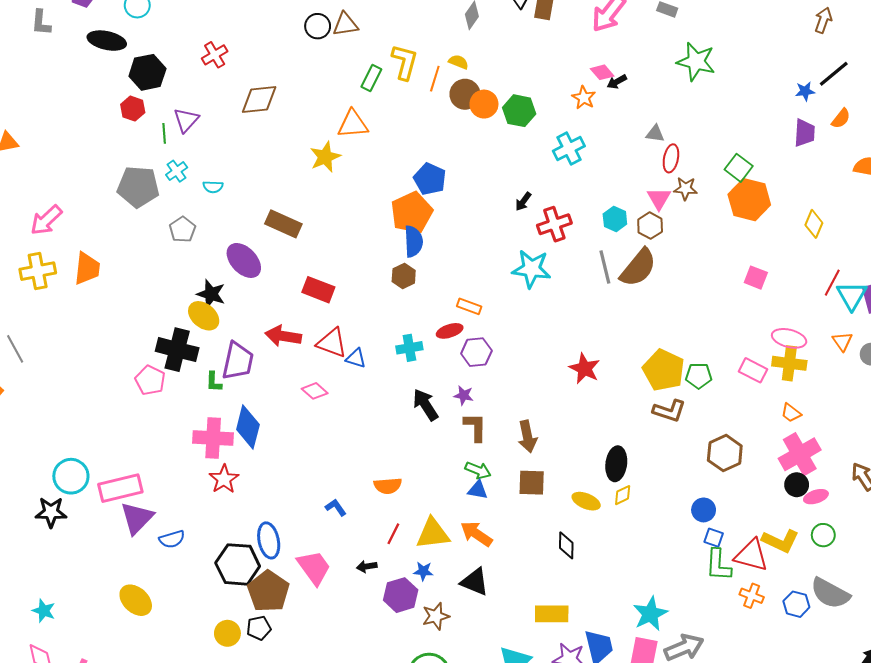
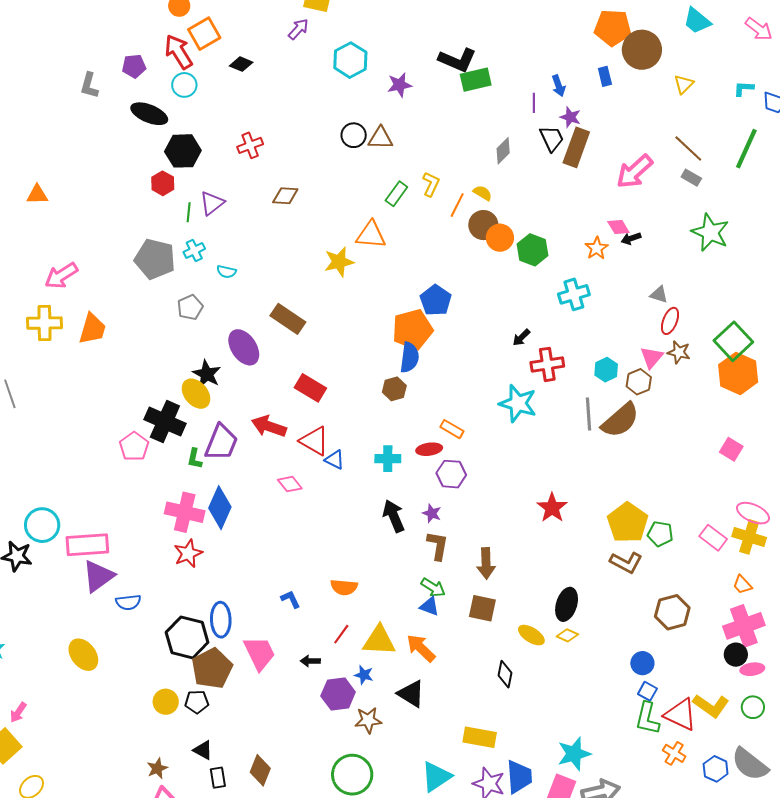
yellow L-shape: (405, 62) -> (431, 184), size x0.7
brown diamond: (259, 100) -> (285, 196), size x0.7
green square: (739, 168) -> (733, 341), size x1.4
yellow diamond: (623, 495) -> (567, 635), turned 40

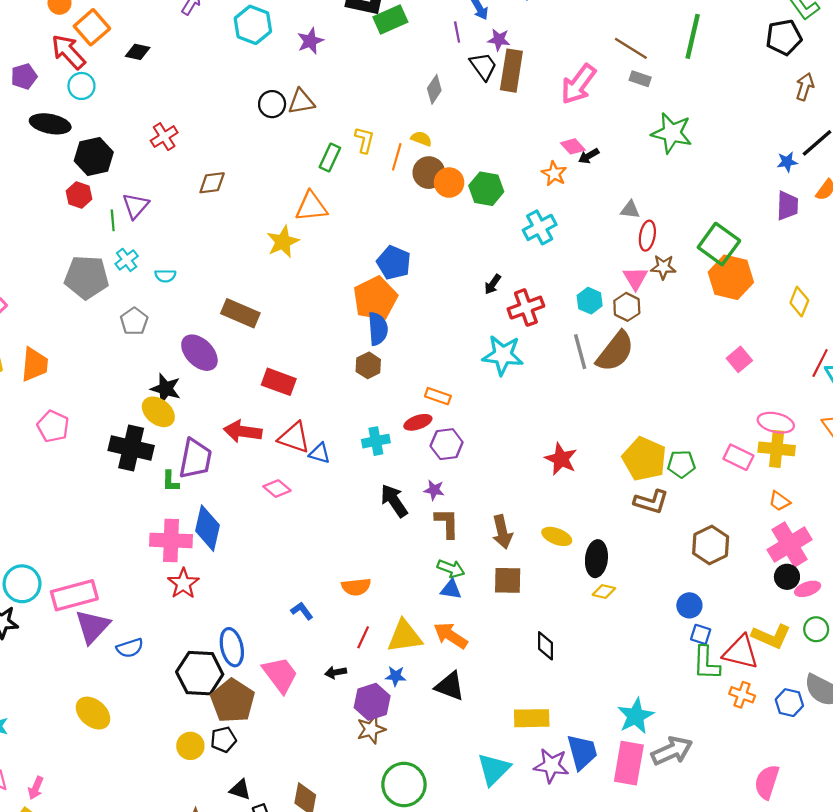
pink pentagon: (134, 446) -> (53, 426), moved
pink square: (731, 449) -> (739, 359), turned 30
yellow ellipse: (531, 635) -> (557, 536), moved
brown star: (368, 720) -> (371, 729), moved

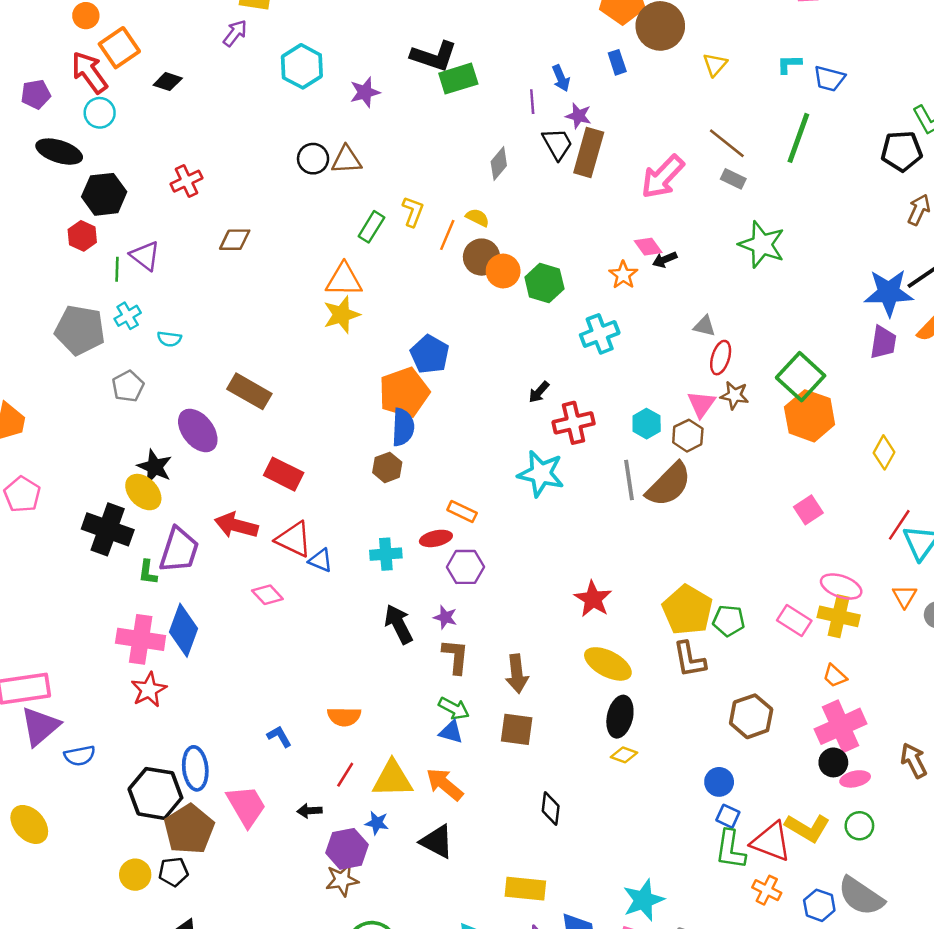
blue star: (787, 162) -> (889, 293), size x2.0
purple triangle: (136, 206) -> (145, 256), turned -40
yellow star: (283, 242) -> (342, 315), moved
brown L-shape: (651, 502) -> (689, 659), turned 56
yellow ellipse: (557, 536) -> (608, 664), moved, size x1.4

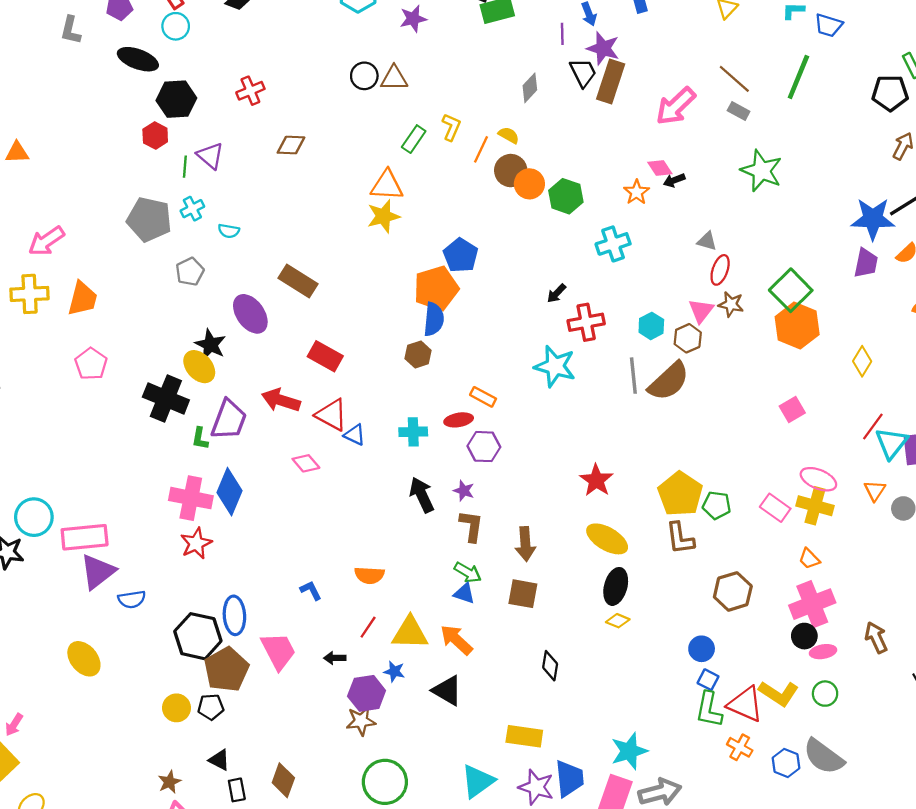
purple star: (579, 116) -> (603, 48), size x1.4

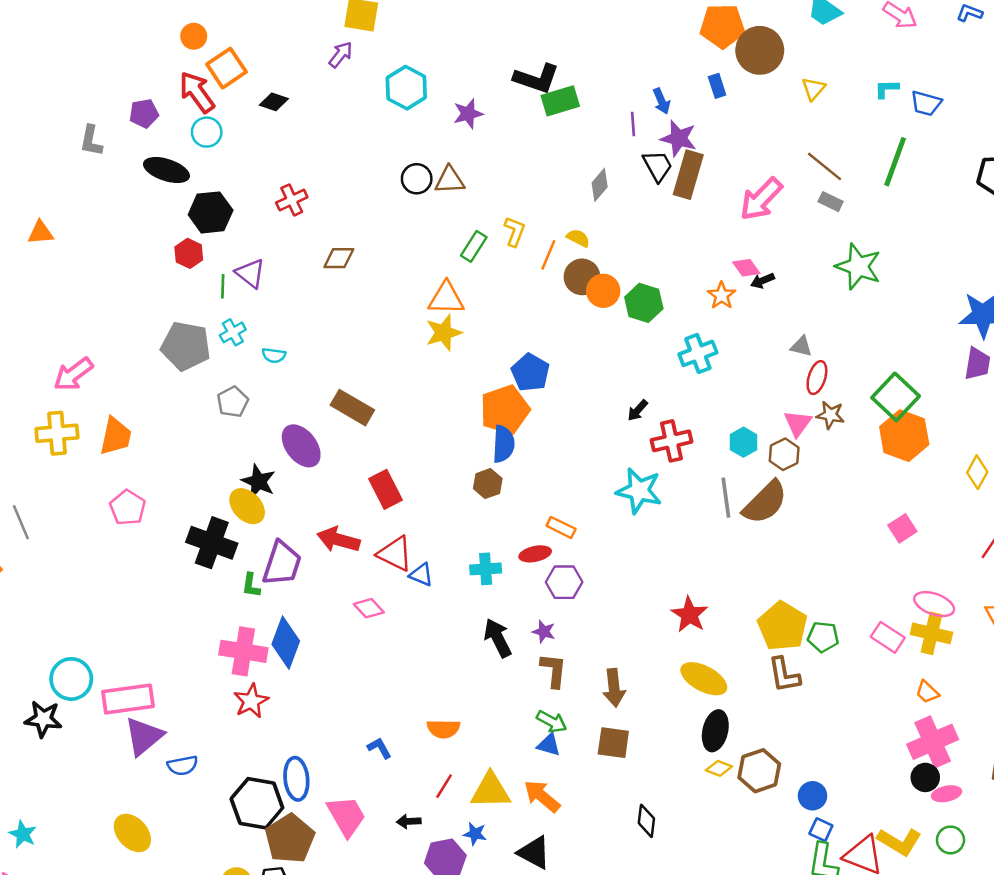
orange triangle: (17, 152) -> (41, 233), moved
red rectangle: (325, 356) -> (386, 489), turned 36
brown hexagon: (733, 591) -> (759, 771), moved

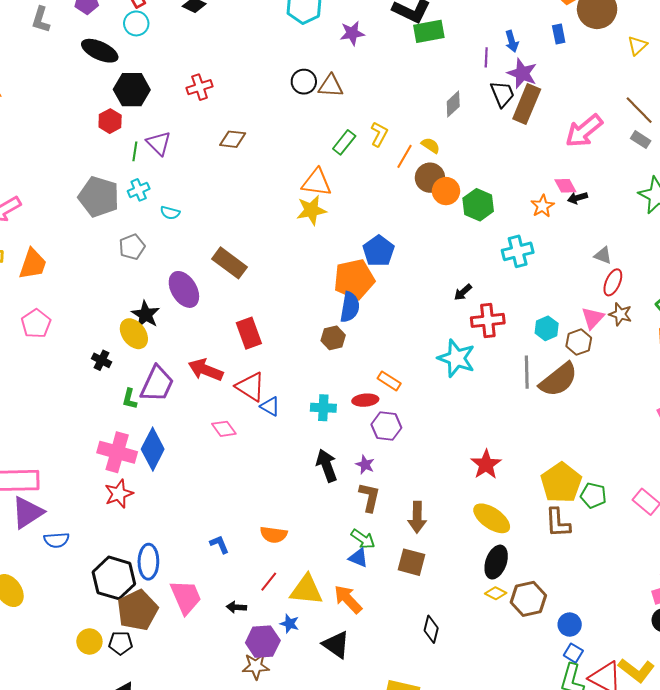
black cross: (212, 543) -> (101, 360), size x0.5

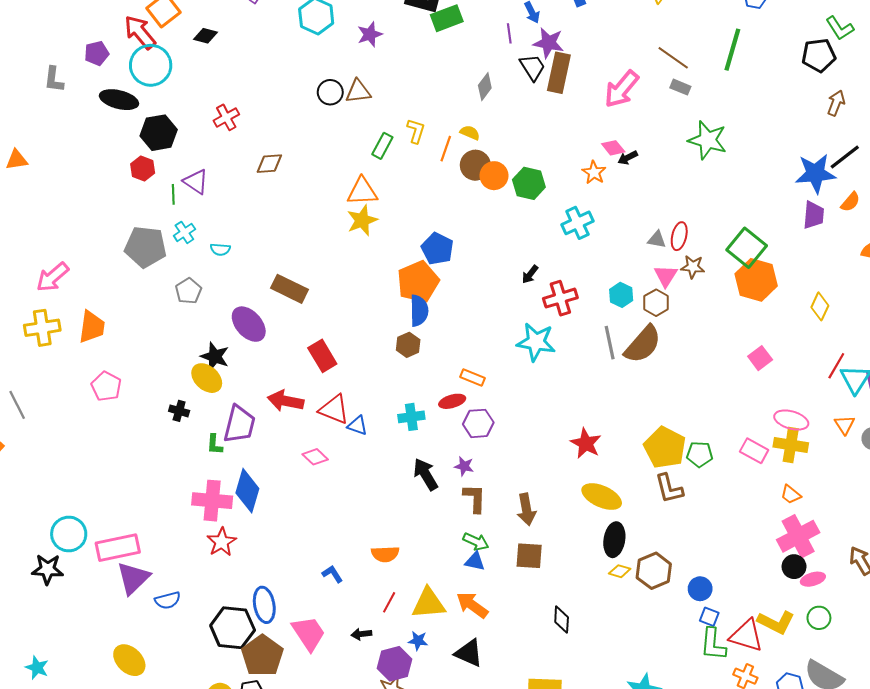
cyan circle: (136, 23) -> (151, 65), size x1.6
gray triangle: (603, 255) -> (657, 239), moved

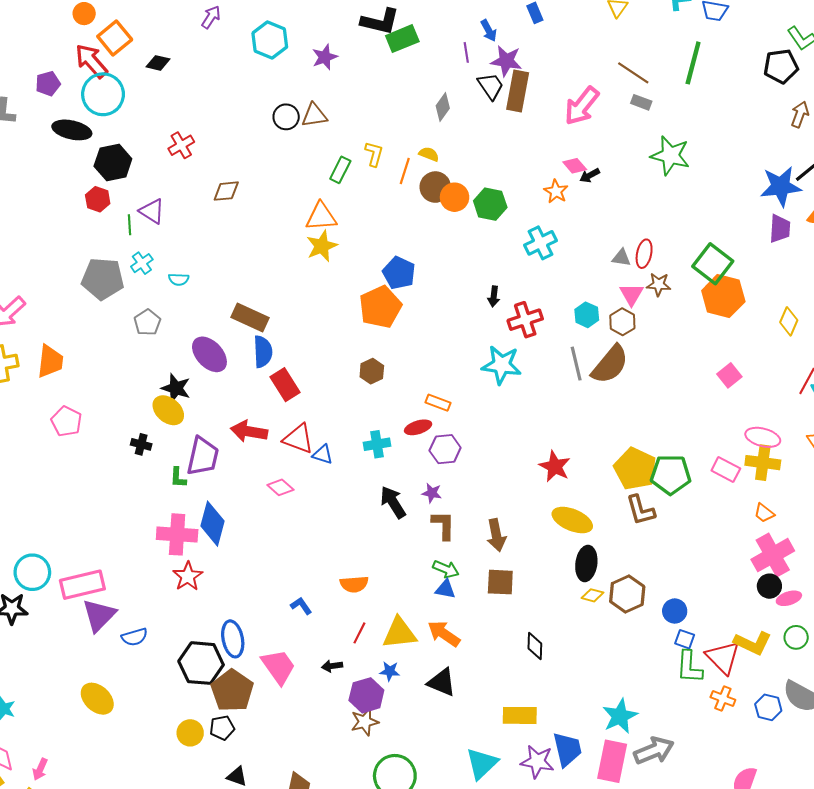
black arrow: (530, 274) -> (494, 296), turned -30
blue semicircle: (419, 311) -> (263, 352), moved
green pentagon: (700, 454) -> (671, 475), size x1.5
red triangle: (746, 636) -> (723, 657), turned 30

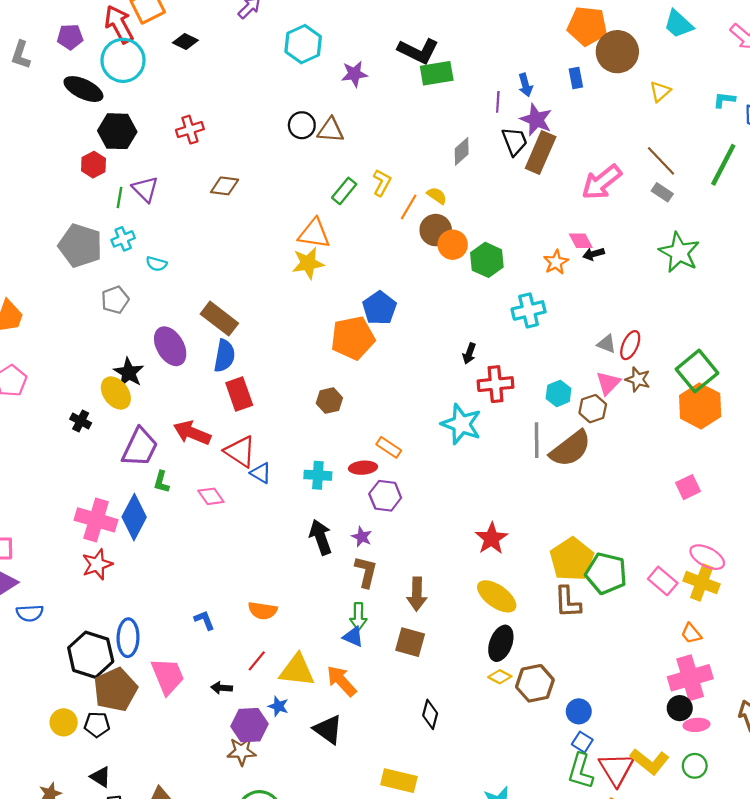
green L-shape: (178, 477) -> (161, 482), moved
green arrow: (446, 569) -> (358, 617), turned 55

